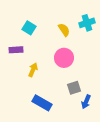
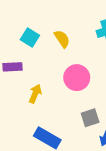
yellow semicircle: (64, 30) -> (62, 39), moved

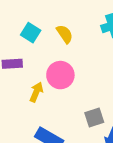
pink circle: (77, 78) -> (60, 75), moved

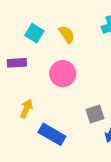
yellow arrow: (36, 92) -> (26, 109), moved

